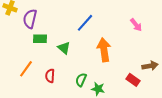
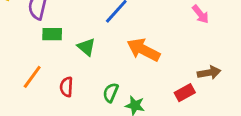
pink arrow: (136, 25) -> (201, 14), moved
orange arrow: (104, 50) -> (143, 50), turned -55
red rectangle: (133, 80) -> (185, 93), turned -64

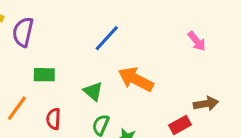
green rectangle: (52, 34) -> (44, 75), moved
green triangle: (86, 47) -> (93, 91), moved

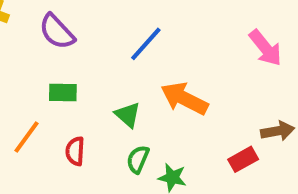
purple semicircle: (23, 32) -> (57, 32), moved, turned -56
pink arrow: (197, 41) -> (265, 48), size x1.4

